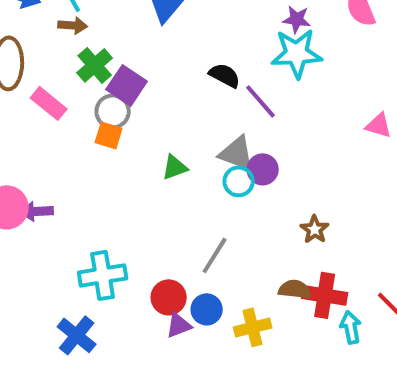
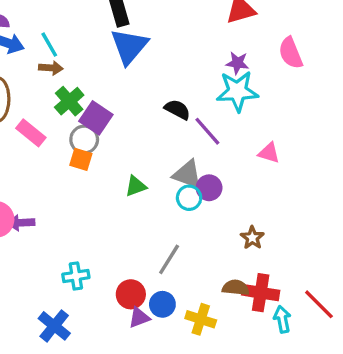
pink triangle: (379, 125) -> (269, 153), moved
cyan cross: (103, 275) -> (76, 276), size x0.7
yellow cross: (253, 327) -> (201, 319), turned 32

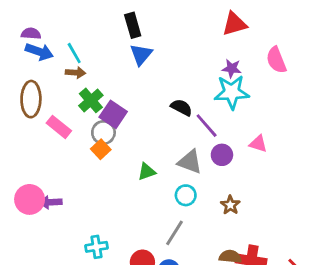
blue triangle: (129, 46) -> (141, 54), size x0.7
orange square: (81, 159) -> (101, 149), turned 30
purple circle: (209, 188) -> (222, 155), moved
cyan circle: (189, 198) -> (186, 195), moved
brown star: (252, 238) -> (230, 205), moved

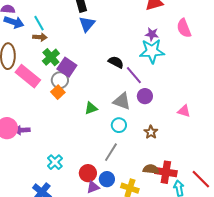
pink rectangle: (59, 127) -> (28, 76), size x1.4
pink triangle: (258, 144) -> (184, 111), moved
cyan cross: (96, 247) -> (55, 162), turned -35

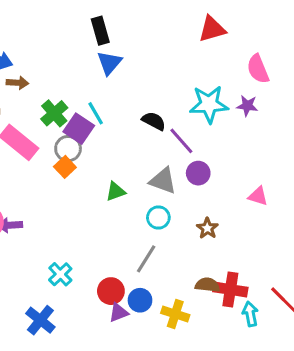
cyan line: (39, 23) -> (96, 113), moved
purple star: (152, 34) -> (247, 106), moved
brown arrow: (40, 37) -> (17, 83), moved

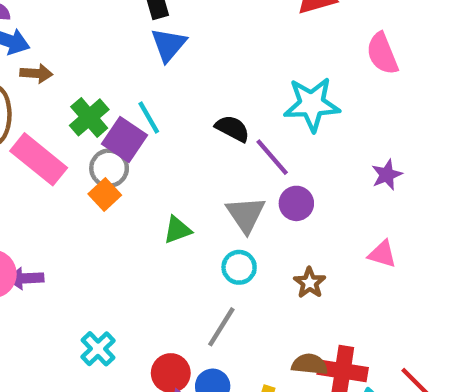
purple star: (247, 106) -> (387, 175), moved, turned -30
gray triangle: (163, 181) -> (246, 214), turned 36
pink triangle: (258, 196) -> (382, 254), moved

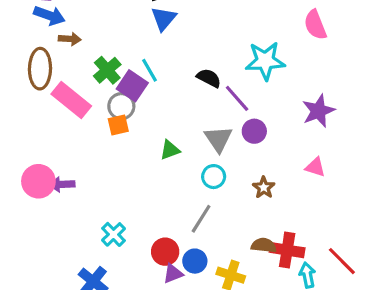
purple star: (387, 175) -> (318, 111), size x1.5
orange square: (105, 195) -> (118, 125), turned 30

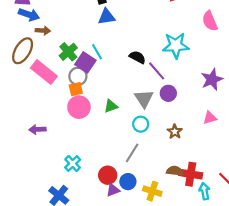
blue triangle: (164, 19) -> (107, 17), turned 42
brown ellipse: (40, 69) -> (23, 51), turned 30
pink triangle: (315, 167) -> (210, 118), turned -32
pink circle: (38, 181) -> (79, 107), moved

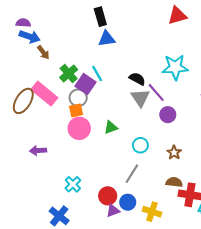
brown arrow: (43, 31) -> (43, 52), turned 48
brown ellipse: (23, 51) -> (23, 101), moved
gray triangle: (144, 99) -> (140, 98), moved
brown semicircle: (175, 171) -> (174, 182), moved

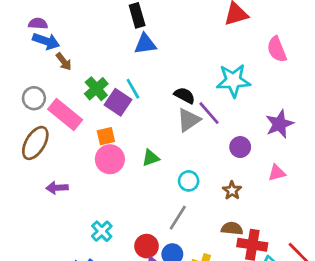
gray circle: (78, 98) -> (34, 98), moved
gray triangle: (140, 98) -> (189, 120), turned 30
brown ellipse: (23, 101) -> (35, 143), moved
purple circle: (168, 115) -> (240, 147), moved

